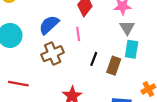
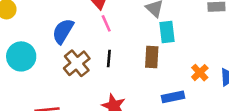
pink line: (78, 34) -> (106, 23), moved
black line: (94, 59) -> (109, 58), moved

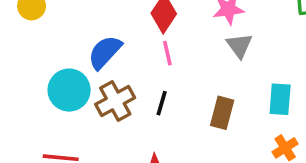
cyan rectangle: (167, 32) -> (280, 99), moved
cyan circle: (21, 56) -> (69, 90), moved

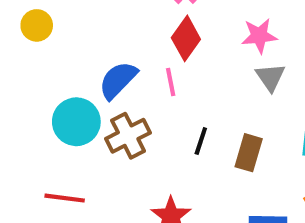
pink line: (167, 53) -> (171, 82), moved
black line: (162, 103) -> (201, 141), moved

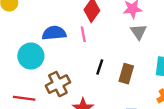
blue semicircle: (118, 80) -> (54, 33), turned 40
brown cross: (128, 136) -> (58, 84), moved

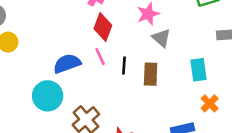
black line: (100, 67) -> (124, 66), moved
brown rectangle: (126, 74) -> (151, 74), moved

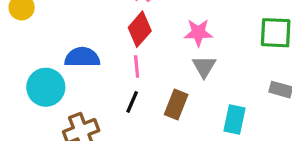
pink line: (100, 56) -> (137, 67), moved
black line: (124, 66) -> (132, 102), moved

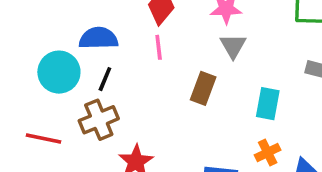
black line: (132, 102) -> (105, 79), moved

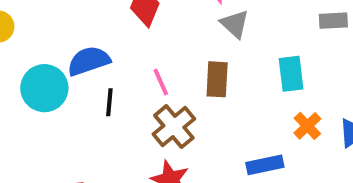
pink line: (159, 47) -> (161, 82), moved
cyan circle: (59, 72) -> (44, 88), moved
brown cross: (99, 120) -> (174, 127), moved

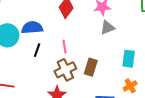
gray triangle: (235, 24) -> (107, 28), turned 42
brown rectangle: (217, 79) -> (91, 67), moved

